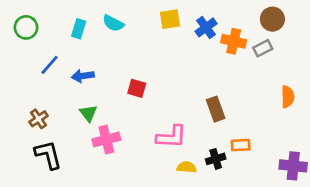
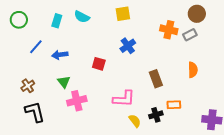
blue cross: (206, 27) -> (128, 46), moved
orange semicircle: (288, 97) -> (193, 70), moved
yellow semicircle: (187, 167) -> (135, 121), turned 48

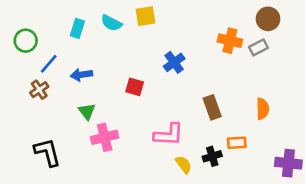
yellow square: (123, 14) -> (145, 16), moved
green circle: (19, 20) -> (26, 41), moved
orange semicircle: (193, 70) -> (263, 109), moved
brown cross: (28, 86) -> (39, 90), moved

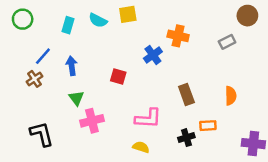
brown circle: (268, 19) -> (247, 16), moved
green circle: (26, 41) -> (23, 19), moved
orange cross: (230, 41) -> (178, 36), moved
blue arrow: (81, 75) -> (72, 66), turned 90
yellow semicircle: (184, 165) -> (141, 147), moved, turned -35

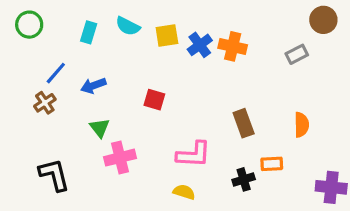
yellow square: (128, 14) -> (167, 35), moved
blue cross: (153, 55) -> (200, 45), moved
blue arrow: (72, 66) -> (93, 86), turned -102

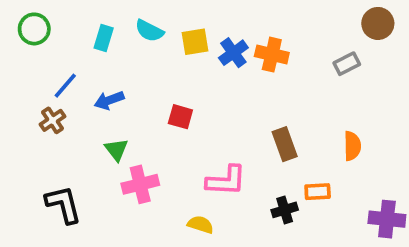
yellow semicircle: (184, 192) -> (201, 225), moved

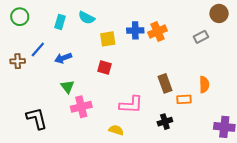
yellow square: (195, 42) -> (108, 39), moved
blue cross: (233, 53) -> (135, 30), turned 35
orange cross: (272, 55) -> (158, 32), turned -36
brown cross: (52, 120) -> (18, 61), moved, turned 32
orange rectangle: (318, 192) -> (184, 99), moved

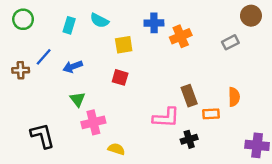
blue cross: (135, 30) -> (154, 23), moved
pink L-shape: (131, 105) -> (166, 117), moved
yellow semicircle: (116, 130) -> (116, 149), moved

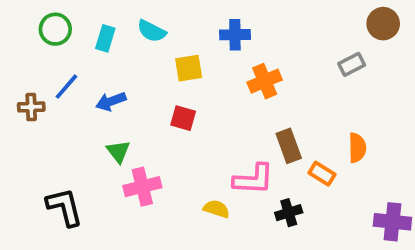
green circle: (23, 19) -> (55, 29), moved
orange cross: (181, 36) -> (265, 81), moved
orange rectangle: (211, 114) -> (322, 174), turned 35
yellow semicircle: (116, 149) -> (216, 209), moved

